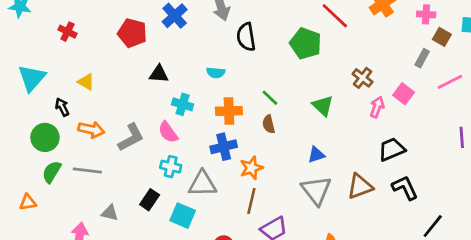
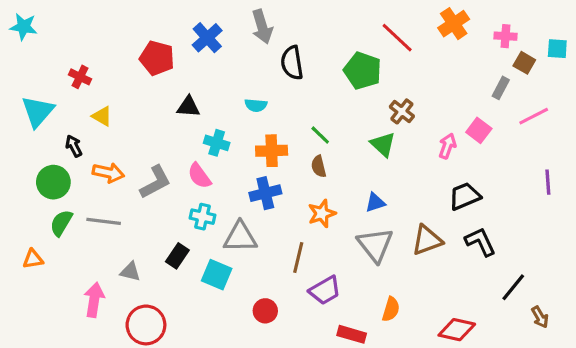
red cross: (67, 32) -> (80, 77), moved
brown cross: (363, 78) -> (402, 111), moved
orange star: (251, 168) -> (322, 213), moved

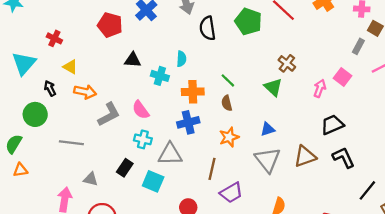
green pentagon: (363, 71) -> (248, 21), moved
cyan semicircle: (256, 105) -> (181, 59), turned -91
cyan cross: (217, 143) -> (160, 76), moved
orange arrow: (108, 173) -> (85, 92), moved
green semicircle: (61, 223) -> (14, 144), moved

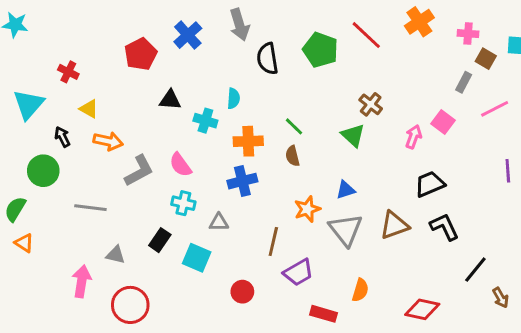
red pentagon: (110, 25) -> (141, 54), turned 30
orange star: (229, 137) -> (307, 209), moved
gray triangle: (170, 154) -> (219, 222), size x0.6
orange triangle: (20, 170) -> (24, 243), turned 42

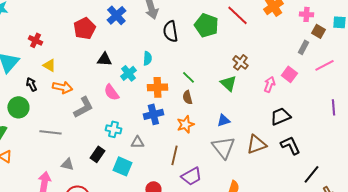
cyan cross: (205, 121) -> (128, 73), turned 35
pink semicircle: (180, 165) -> (111, 92), moved
orange star: (307, 209) -> (185, 124), moved

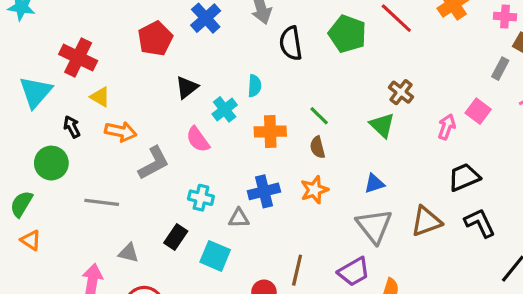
red cross: (35, 40) -> (78, 57), size x1.6
black triangle: (104, 59) -> (187, 87), turned -42
blue cross: (153, 114) -> (264, 191), moved
brown line: (174, 155) -> (297, 270), moved
purple trapezoid: (191, 176) -> (354, 272), moved

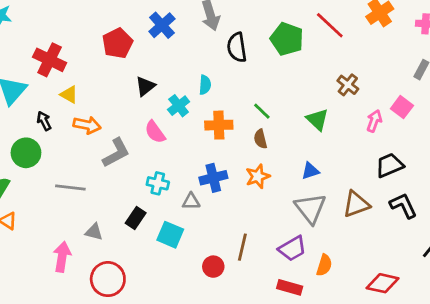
brown cross: (401, 92) -> (348, 85), moved

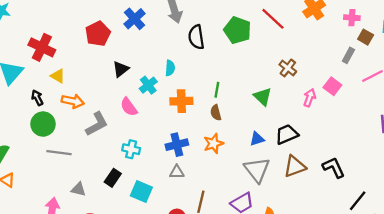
green line: (262, 111) -> (217, 90), turned 56
green circle: (26, 153) -> (43, 124), moved
black trapezoid: (389, 165) -> (287, 134), moved
gray triangle: (191, 201) -> (177, 172), moved

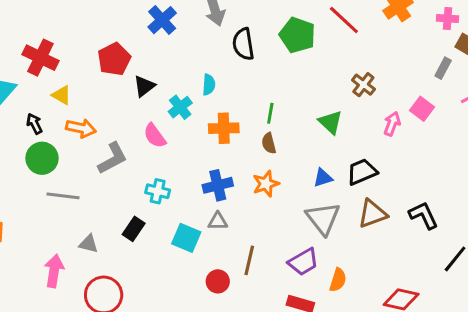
red pentagon: (98, 34) -> (114, 59), moved
cyan square: (141, 192) -> (186, 238), moved

